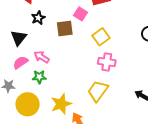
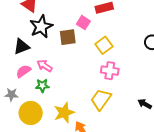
black star: (38, 18) -> (41, 27), size x1.6
black triangle: (19, 38) -> (22, 47), turned 30

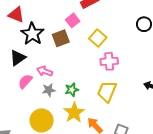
pink square: (83, 23) -> (73, 20), turned 32
green star: (42, 86) -> (72, 90), moved
gray star: (11, 95) -> (49, 90), moved

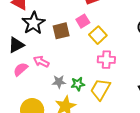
pink square: (73, 20) -> (83, 21), moved
gray star: (49, 90) -> (59, 82), moved
green star: (72, 90) -> (78, 84), moved

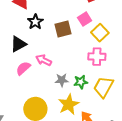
black star: (34, 23) -> (35, 22), size x0.7
pink cross: (106, 60) -> (97, 57), moved

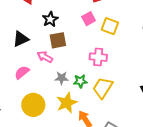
black star: (35, 22) -> (50, 19), moved
brown square: (63, 29) -> (58, 40), moved
yellow square: (100, 33) -> (110, 26), moved, turned -30
pink semicircle: (23, 68) -> (22, 72), moved

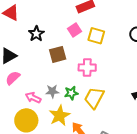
brown square: (58, 40) -> (58, 54), moved
pink arrow: (45, 57) -> (33, 98), moved
pink semicircle: (22, 72) -> (13, 78), moved

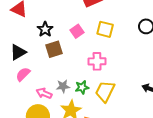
pink square: (74, 30) -> (77, 31), moved
brown square: (58, 54) -> (54, 49), moved

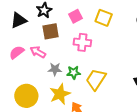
black triangle: (18, 52) -> (19, 20), moved
pink cross: (97, 61) -> (82, 42), moved
pink arrow: (44, 93) -> (38, 52), moved

